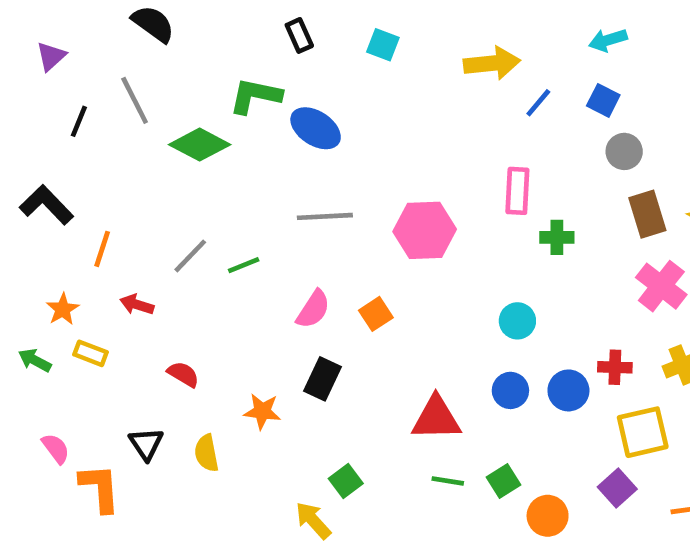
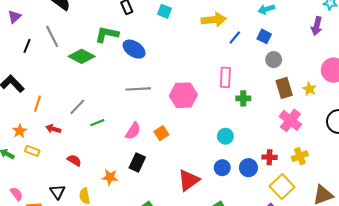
green line: (244, 265) -> (97, 123), moved
red triangle: (436, 418) -> (189, 180), turned -35
yellow square: (643, 432) -> (282, 187), turned -30

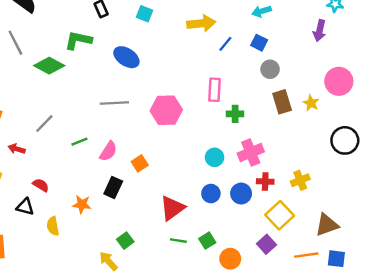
blue ellipse: (134, 49) -> (126, 57), moved
pink cross: (290, 120) -> (251, 152), moved, turned 30
green line: (97, 123) -> (79, 142), moved
orange square: (161, 133) -> (140, 163), moved
black triangle: (57, 192) -> (25, 207), moved, turned -42

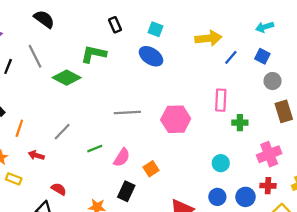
blue ellipse: (126, 57) -> (151, 56), moved
pink cross: (251, 152) -> (269, 154), moved

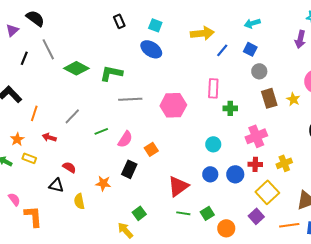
black semicircle: (44, 19) -> (35, 18), moved
green L-shape: (94, 54) -> (111, 73), moved

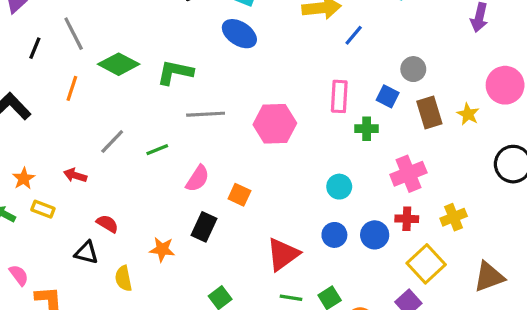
blue square: (250, 49) -> (388, 96), moved
orange line: (34, 113) -> (72, 88), moved
green line: (101, 131) -> (157, 150), moved
orange square: (151, 149) -> (239, 195), turned -32

